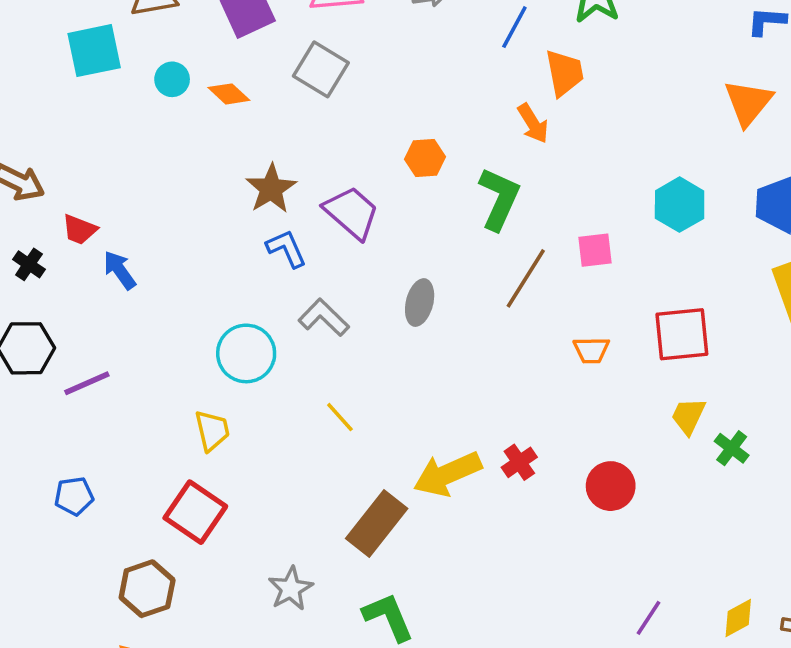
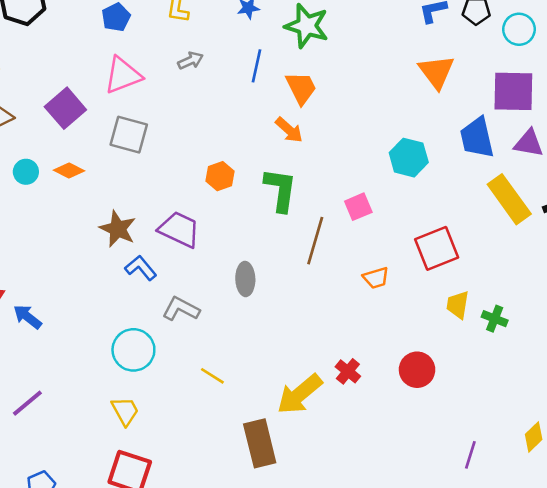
brown rectangle: (377, 524) -> (260, 443), turned -36

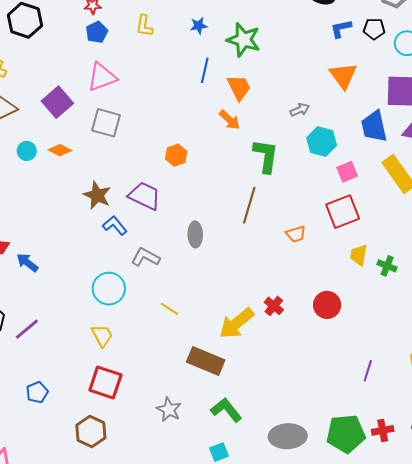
gray arrow: (191, 61) -> (300, 110), moved
green L-shape: (280, 190) -> (266, 156), moved
pink square: (358, 207) -> (347, 172), moved
brown rectangle: (260, 443) -> (206, 361), turned -54

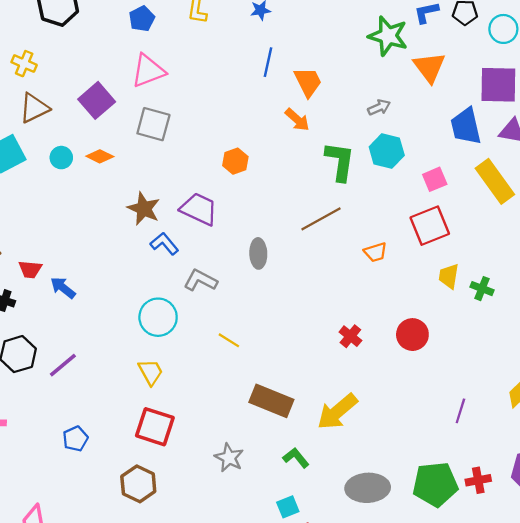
green star: (244, 40) -> (388, 36), moved
cyan hexagon: (322, 142) -> (387, 151), moved
brown line: (249, 205) -> (321, 219), turned 45
yellow arrow: (237, 323) -> (337, 412), moved
green L-shape: (226, 410) -> (296, 458), size x0.7

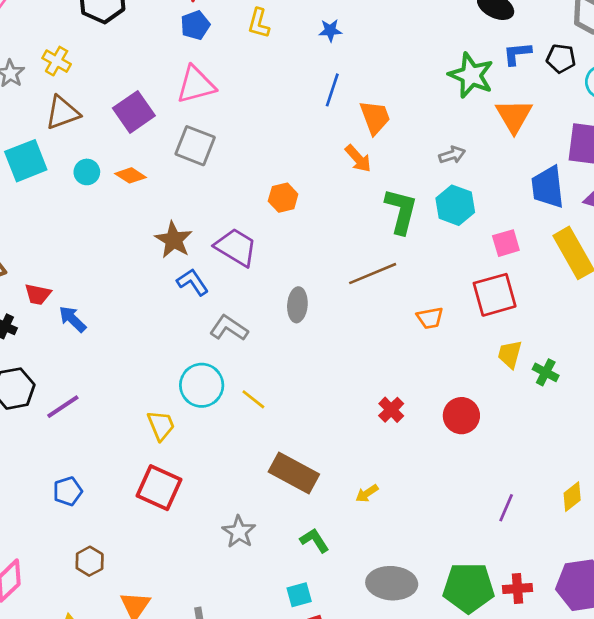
cyan circle: (158, 317) -> (202, 385), moved
yellow arrow: (337, 412) -> (367, 493), size x0.5
brown hexagon: (138, 484) -> (90, 561), moved, size x0.7

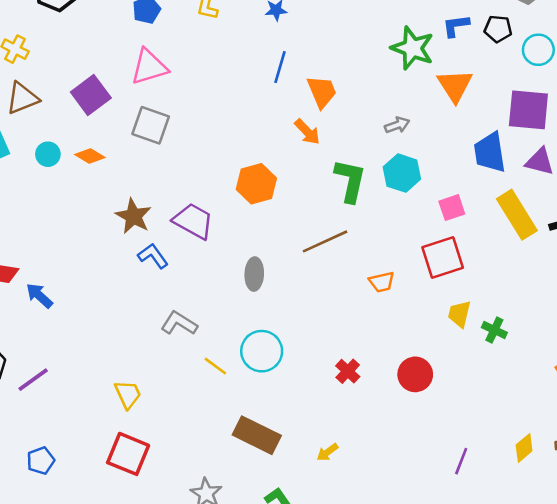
orange hexagon: (283, 198) -> (256, 184), moved, size x1.4
gray L-shape: (229, 328) -> (179, 323), moved
cyan circle: (202, 385) -> (262, 351), moved

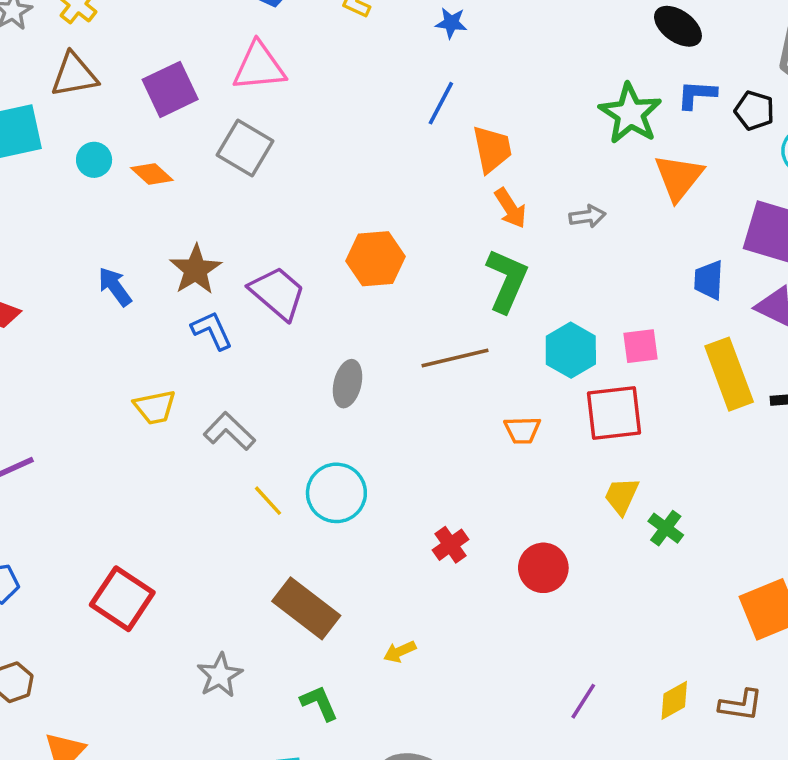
orange arrow: (307, 132) -> (510, 208), moved
blue trapezoid: (490, 152) -> (709, 280), size x0.7
cyan hexagon: (402, 173) -> (571, 350), moved
blue arrow: (39, 296) -> (115, 287), moved
yellow trapezoid: (128, 394) -> (155, 407), moved, turned 92

